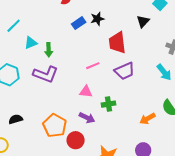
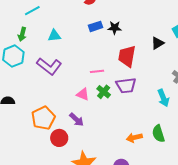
cyan triangle: (31, 43) -> (54, 36), moved
green arrow: (49, 50) -> (22, 34), moved
green cross: (108, 104) -> (104, 92), moved, turned 32

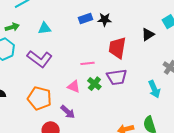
green arrow: (22, 34) -> (12, 27), turned -120
orange pentagon: (43, 118) -> (39, 98), moved, turned -30

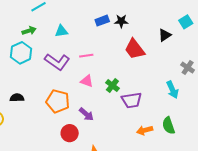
red trapezoid: (117, 48) -> (135, 49), turned -45
pink line: (88, 63) -> (86, 56), moved
purple trapezoid: (117, 77) -> (132, 100), moved
pink triangle: (74, 86) -> (87, 81), moved

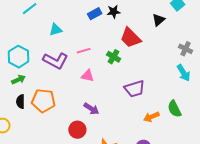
green arrow: (29, 31) -> (18, 80), moved
green cross: (112, 86) -> (114, 57), moved
cyan arrow: (172, 90) -> (183, 73), moved
black semicircle: (17, 98) -> (20, 102), turned -80
orange pentagon: (58, 101) -> (43, 101), moved

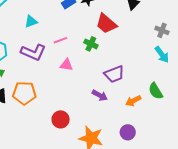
purple arrow: (91, 109) -> (100, 95), moved

